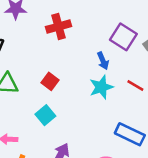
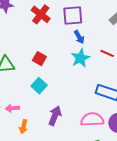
red cross: (59, 27) -> (41, 14), turned -30
purple square: (123, 37) -> (73, 15), moved, turned -30

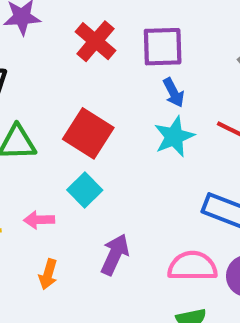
red square: (39, 59) -> (88, 133), size x1.6
pink arrow: (12, 108) -> (39, 220), moved

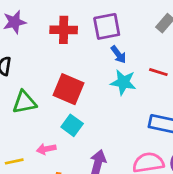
red cross: (95, 41) -> (64, 30), turned -30
cyan star: (174, 137) -> (123, 82), turned -30

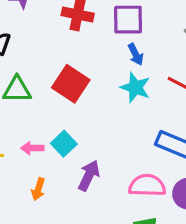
cyan square: (72, 125) -> (64, 144), moved

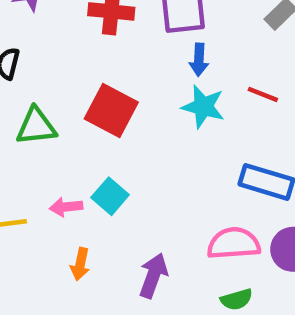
blue arrow: (136, 54) -> (199, 60), turned 35
purple arrow: (89, 175) -> (153, 275), moved

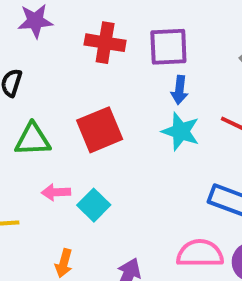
red square: (111, 110) -> (100, 130), turned 36
pink arrow: (66, 207) -> (56, 192), moved

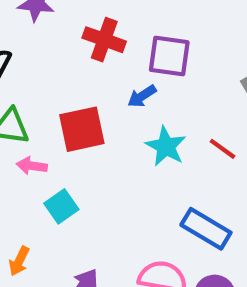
blue arrow: (180, 90) -> (142, 96), moved, turned 40
pink arrow: (56, 192) -> (32, 166), moved

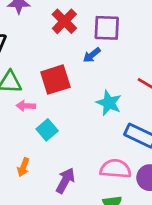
red cross: (104, 40) -> (64, 21), turned 30
cyan star: (166, 146) -> (109, 103), moved

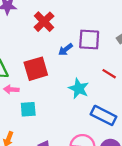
purple square: (107, 28) -> (89, 39), moved
cyan square: (47, 130) -> (28, 109), turned 35

